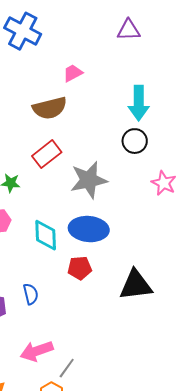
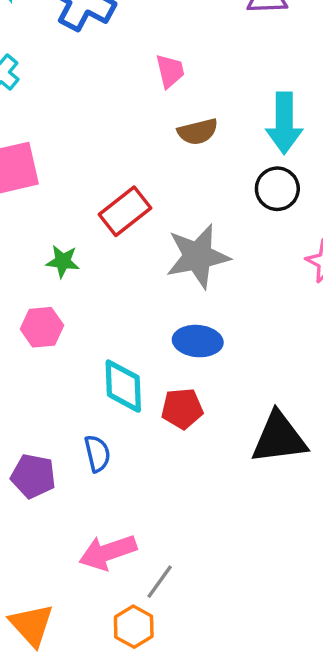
pink trapezoid: (73, 73) -> (170, 71), turned 105
brown semicircle: (50, 108) -> (198, 132), moved, size x0.7
blue ellipse: (89, 229) -> (198, 341), size x0.7
cyan diamond: (46, 235) -> (123, 386), moved

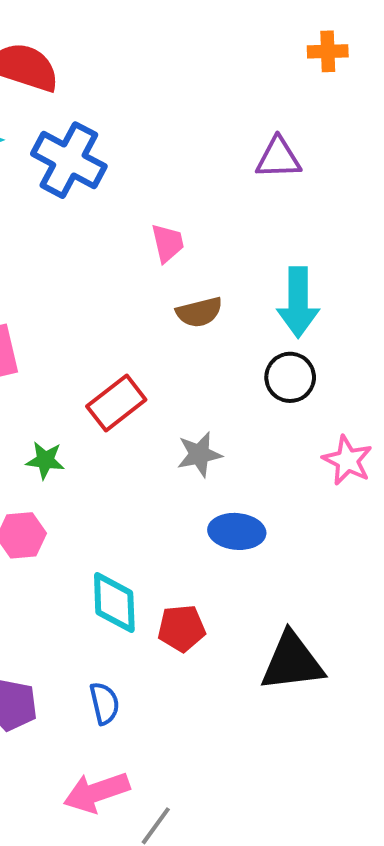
gray star: (198, 256) -> (199, 454), size x0.6
blue ellipse: (198, 341) -> (237, 531), moved
blue semicircle: (97, 454) -> (104, 703), moved

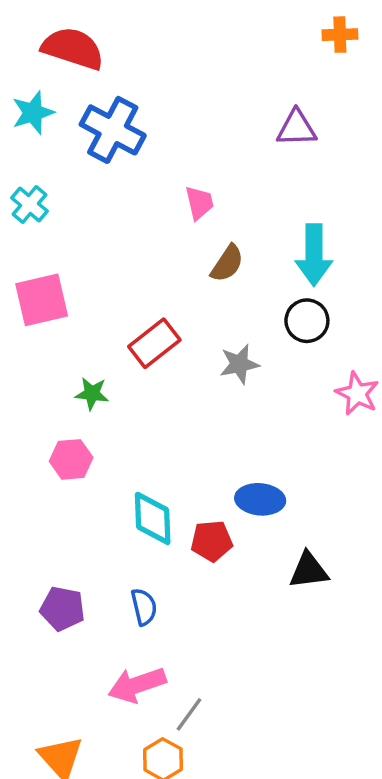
brown semicircle: (199, 312) -> (227, 263), turned -42
gray star: (199, 454) -> (239, 364), moved
blue ellipse: (237, 531) -> (260, 499), moved
black triangle: (292, 662) -> (309, 570), size x0.7

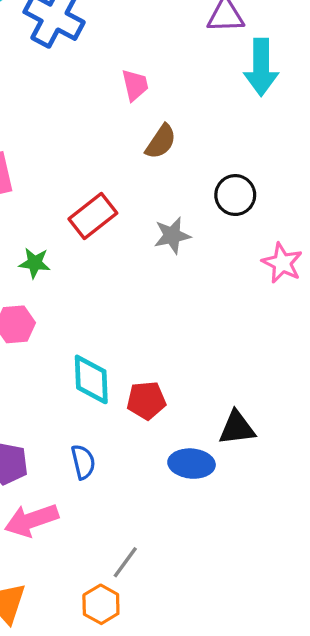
cyan arrow: (314, 255) -> (261, 67), moved
blue ellipse: (260, 499) -> (192, 464), moved
pink arrow: (137, 685) -> (31, 520), moved

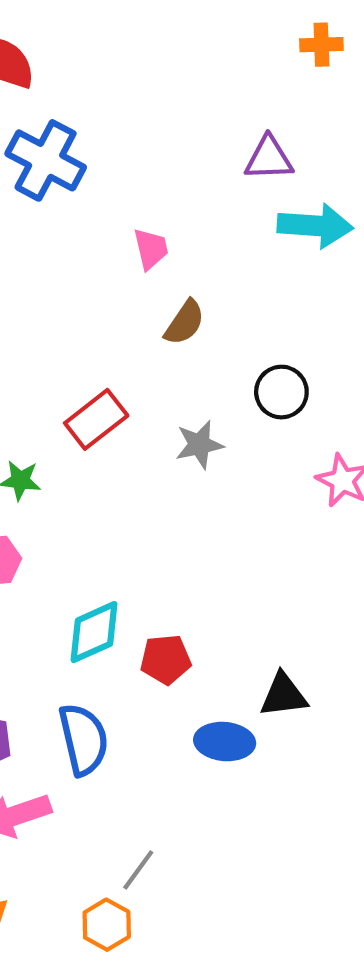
cyan arrow: (261, 67) -> (315, 226), turned -86
cyan diamond: (91, 379) -> (94, 632), turned 68
blue semicircle: (83, 462) -> (84, 739), size x1.6

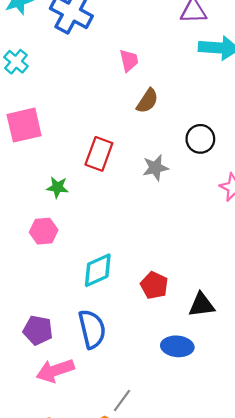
red rectangle: (96, 419) -> (99, 154), turned -32
red pentagon: (166, 659) -> (154, 285), moved, turned 30
blue ellipse: (225, 742) -> (177, 346), moved

